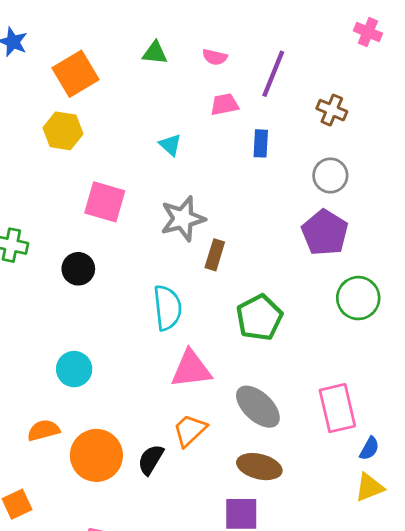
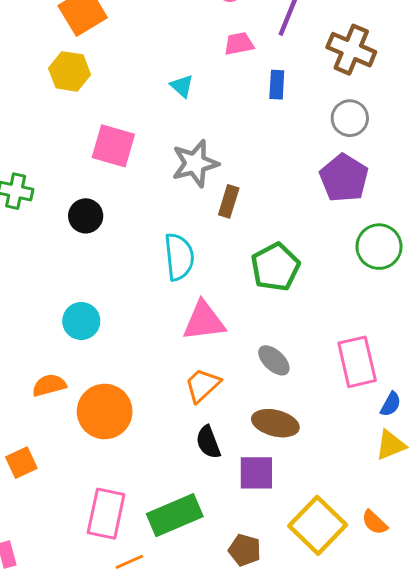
brown cross: (332, 110) -> (351, 50), size x1.5
gray ellipse: (258, 407) -> (274, 360), size x0.7
black semicircle: (151, 460) -> (208, 442), moved, turned -52

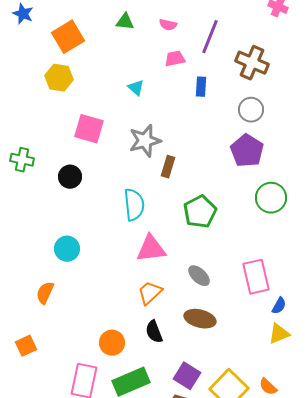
orange semicircle: (49, 385) -> (45, 293), turned -50
orange circle: (105, 411) -> (112, 343), moved, size x0.7
purple square: (256, 473) -> (187, 376), moved, turned 32

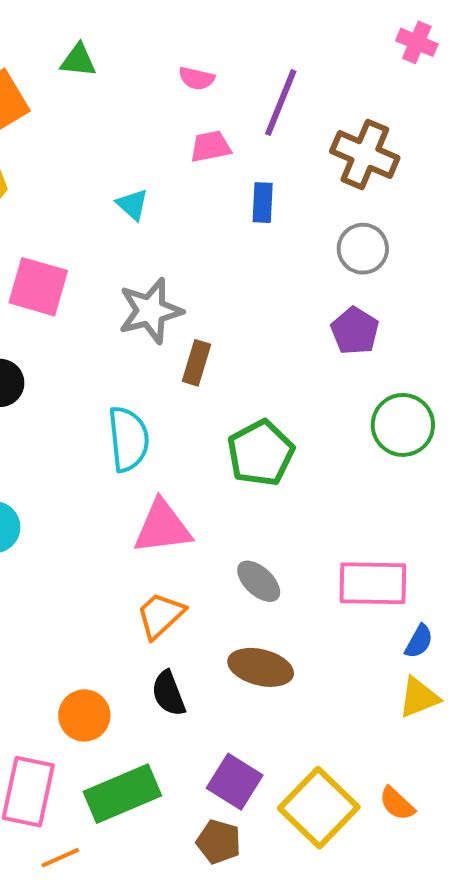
green triangle: (125, 22) -> (78, 60), moved
purple pentagon: (247, 151) -> (355, 331), size x0.7
pink rectangle: (256, 277) -> (373, 583), turned -76

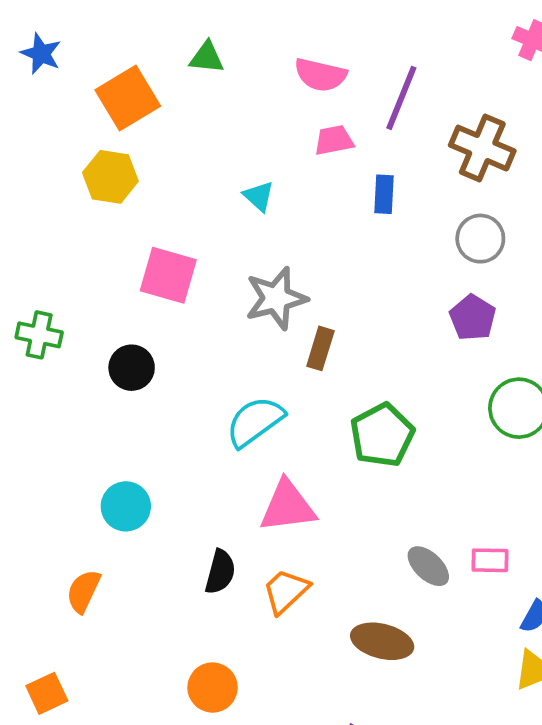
pink semicircle: (197, 78) -> (320, 75), size x1.5
cyan semicircle: (128, 439) -> (255, 422), turned -120
gray ellipse: (259, 581) -> (428, 566), moved
pink rectangle: (373, 583) -> (490, 560), size x0.6
black semicircle: (168, 693) -> (220, 572), moved, turned -144

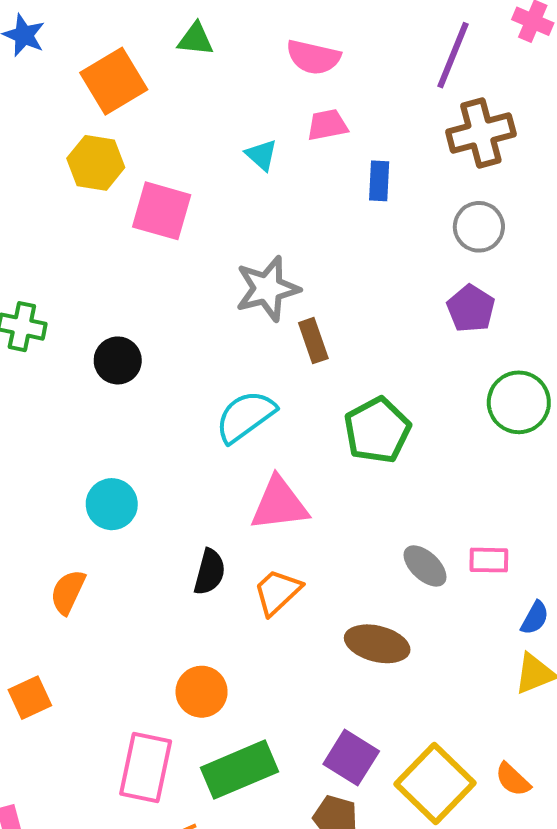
purple line: (401, 98) -> (453, 55), moved
brown cross: (482, 148) -> (481, 133), turned -38
cyan triangle: (259, 196) -> (261, 155), moved
pink square: (168, 275) -> (162, 211), moved
brown rectangle: (320, 348) -> (313, 341), turned -36

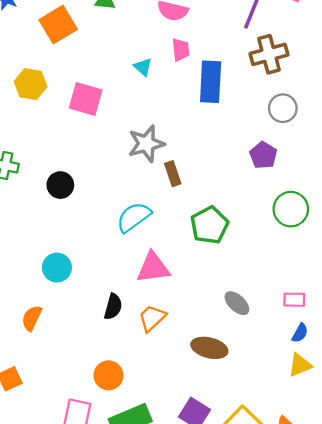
pink trapezoid: (327, 125) -> (181, 50), turned 95
yellow hexagon: (96, 163) -> (31, 84), moved
blue rectangle: (379, 181) -> (211, 82), size x1.8
gray circle: (479, 227) -> (283, 108), moved
pink rectangle: (489, 560) -> (294, 300), moved

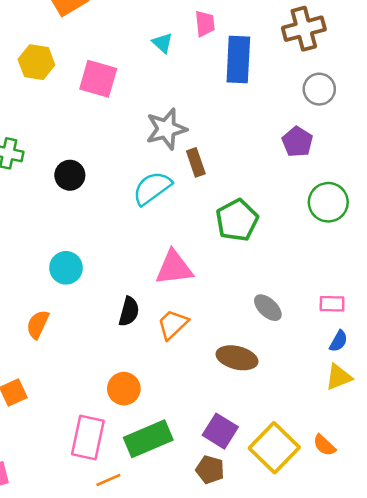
cyan semicircle: (134, 217) -> (152, 188), moved

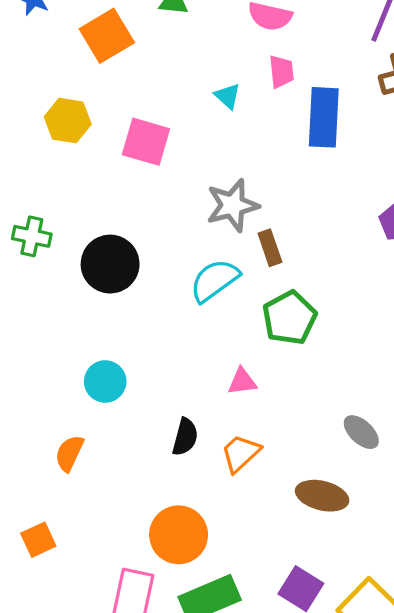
black circle: (70, 175) -> (110, 264), size x1.5
green pentagon: (237, 220) -> (289, 318), moved
pink triangle: (174, 268) -> (242, 381), size x0.6
orange circle: (124, 389) -> (179, 535), size x1.4

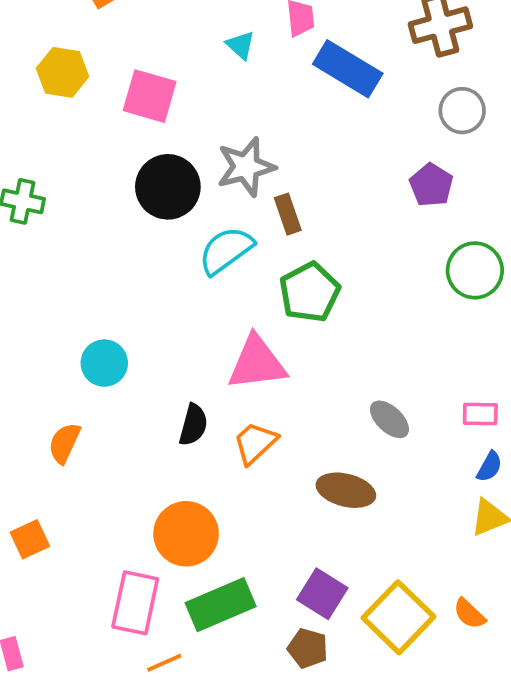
blue rectangle: (324, 117) -> (348, 69), turned -62
black circle: (110, 264) -> (168, 187), moved
pink triangle: (242, 381) -> (257, 363), size x1.8

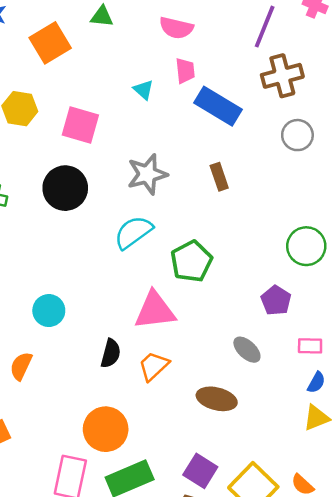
purple pentagon: (431, 185) -> (276, 300), moved
black circle: (168, 187) -> (65, 188), moved
brown rectangle: (288, 214) -> (219, 177), moved

